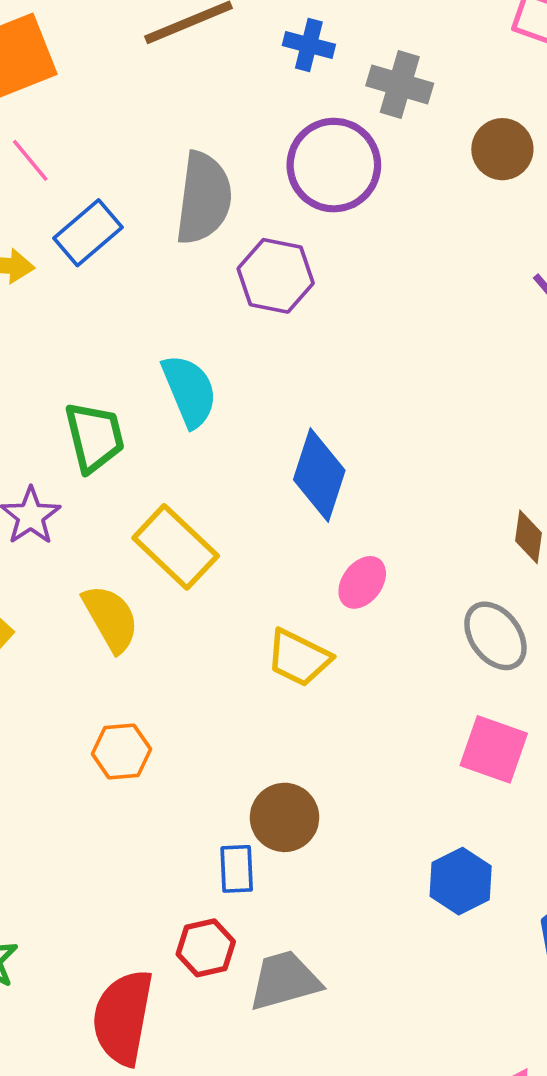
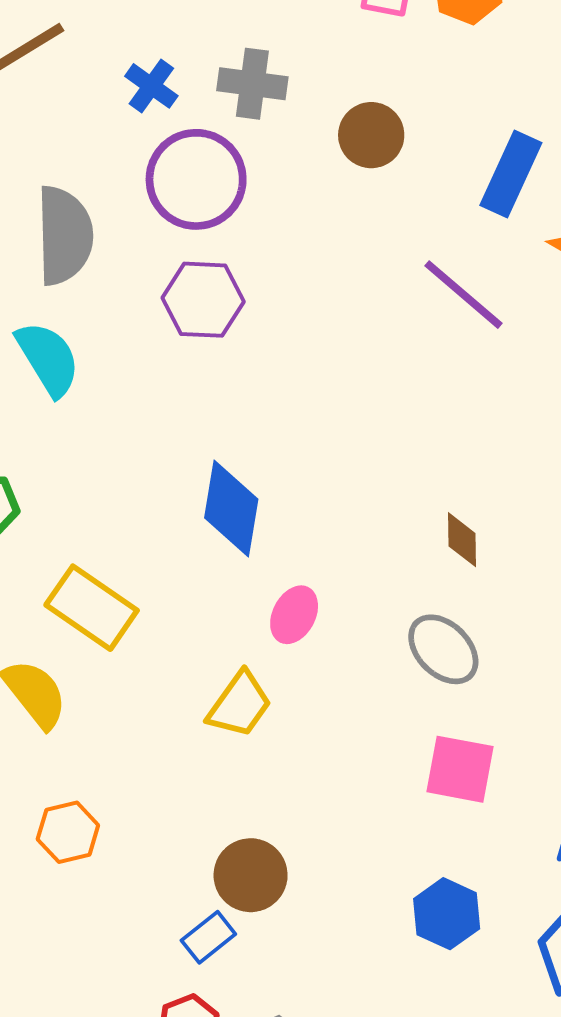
blue cross: (309, 45) -> (151, 86), moved, turned 30
purple hexagon: (276, 276) -> (203, 300), moved
cyan semicircle: (189, 391) -> (48, 359), moved
yellow trapezoid: (299, 658) -> (240, 705), turned -72
blue rectangle: (237, 869) -> (208, 937), turned 63

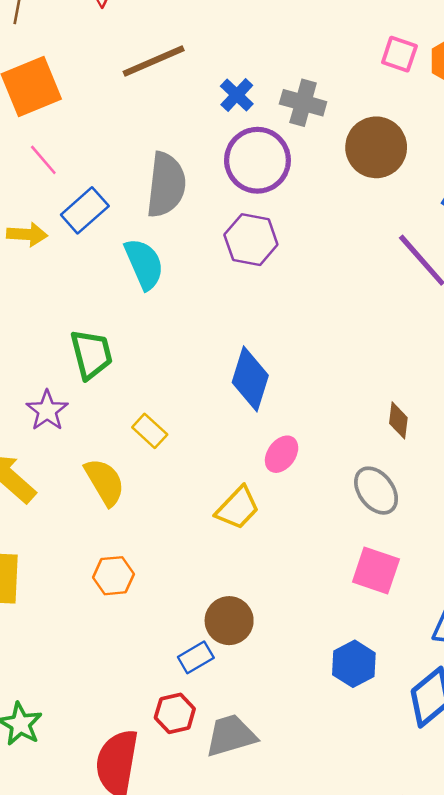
brown circle: (371, 135) -> (376, 147), size x1.4
yellow rectangle: (92, 608) -> (150, 431), size x0.6

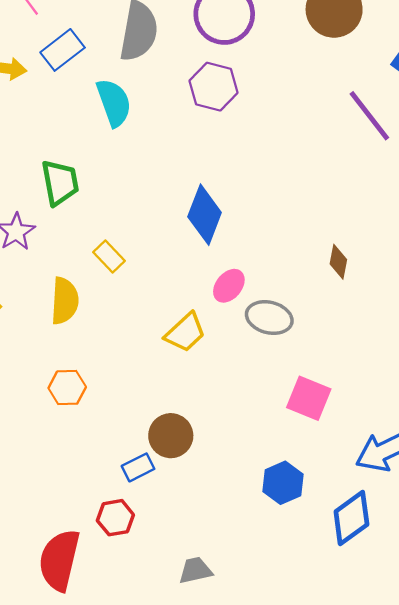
yellow semicircle: (105, 482) -> (65, 301), turned 30
gray ellipse: (376, 491) -> (269, 318), moved, turned -42
gray trapezoid: (231, 736) -> (195, 570), moved, size x0.7

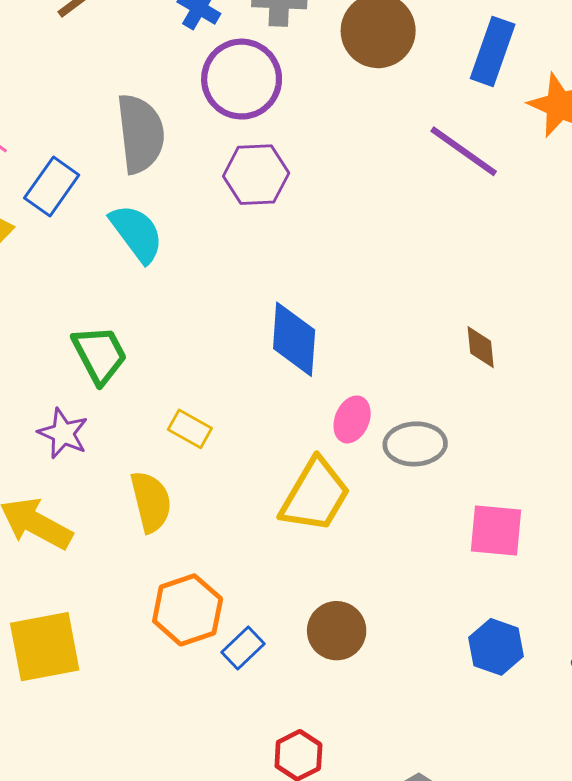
yellow trapezoid: (185, 333) -> (315, 495), size x1.4
orange hexagon: (67, 388) -> (188, 610), size x1.4
blue rectangle: (138, 467) -> (243, 648), moved

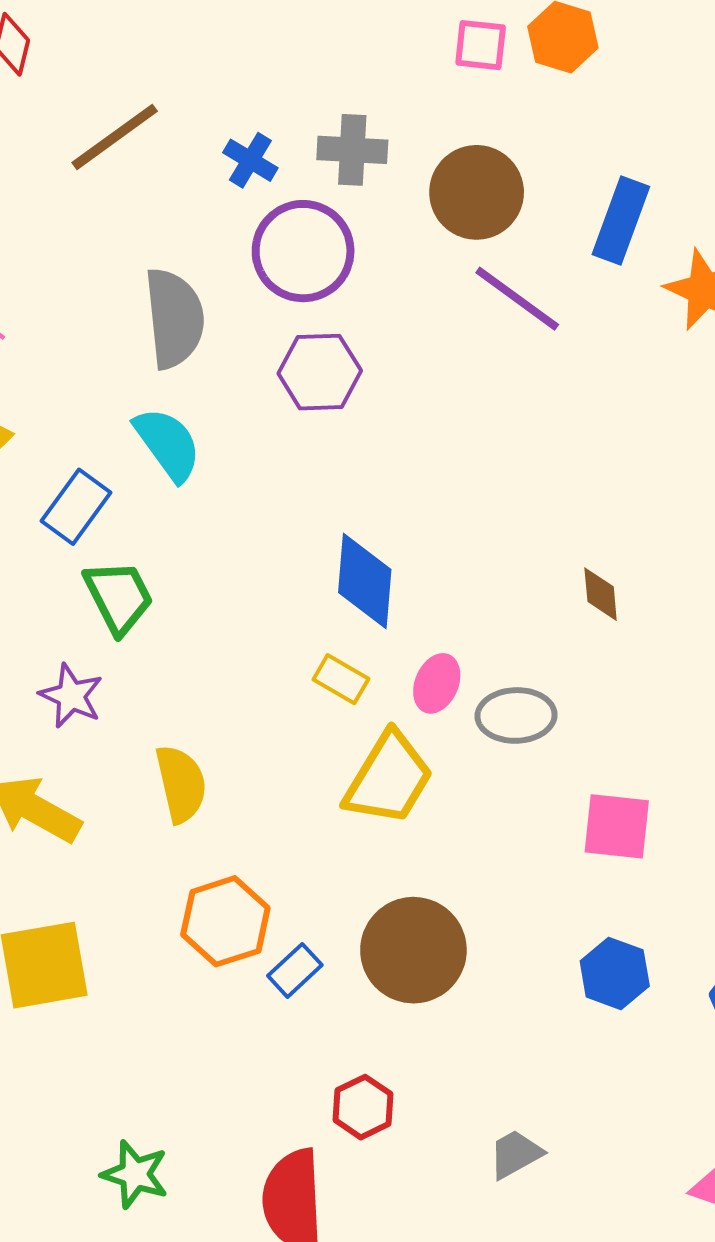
purple line: (464, 151) -> (517, 299), moved
blue rectangle: (52, 187) -> (76, 507), moved
yellow rectangle: (190, 429) -> (341, 679), moved
brown circle: (337, 631) -> (413, 950), size x1.4

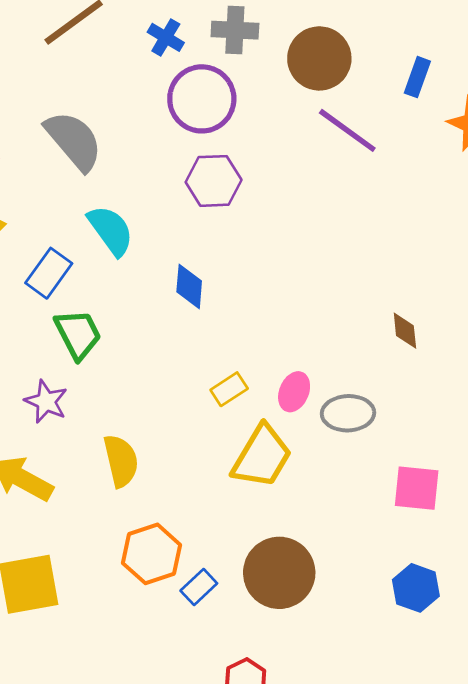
blue rectangle: (621, 221) -> (417, 77), size x0.7
gray semicircle: (174, 318) -> (74, 141), moved, turned -34
blue diamond: (365, 581) -> (189, 286), moved, size x0.7
yellow rectangle: (341, 679) -> (229, 389), turned -63

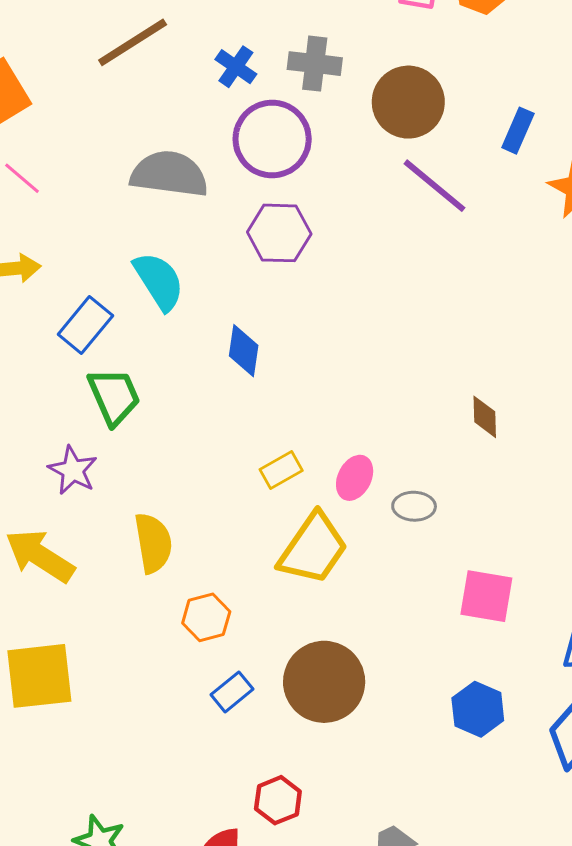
gray semicircle: (74, 141) -> (169, 174), moved, turned -46
gray ellipse: (348, 413) -> (414, 506), size x0.7
orange hexagon: (152, 554) -> (206, 617), moved, size x0.7

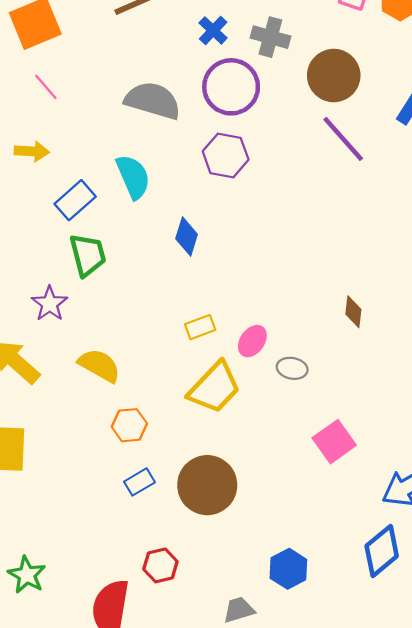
yellow semicircle: (153, 543) -> (99, 365), turned -60
pink square: (486, 596) -> (334, 442), turned 36
blue hexagon: (478, 709) -> (288, 569), moved

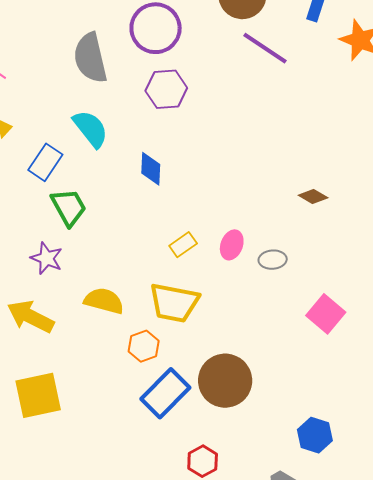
gray semicircle: (153, 101) -> (90, 58), turned -105
brown diamond: (353, 312) -> (313, 196), turned -52
yellow trapezoid: (214, 388) -> (174, 303), moved, turned 72
blue rectangle: (139, 482) -> (165, 393), size x1.8

